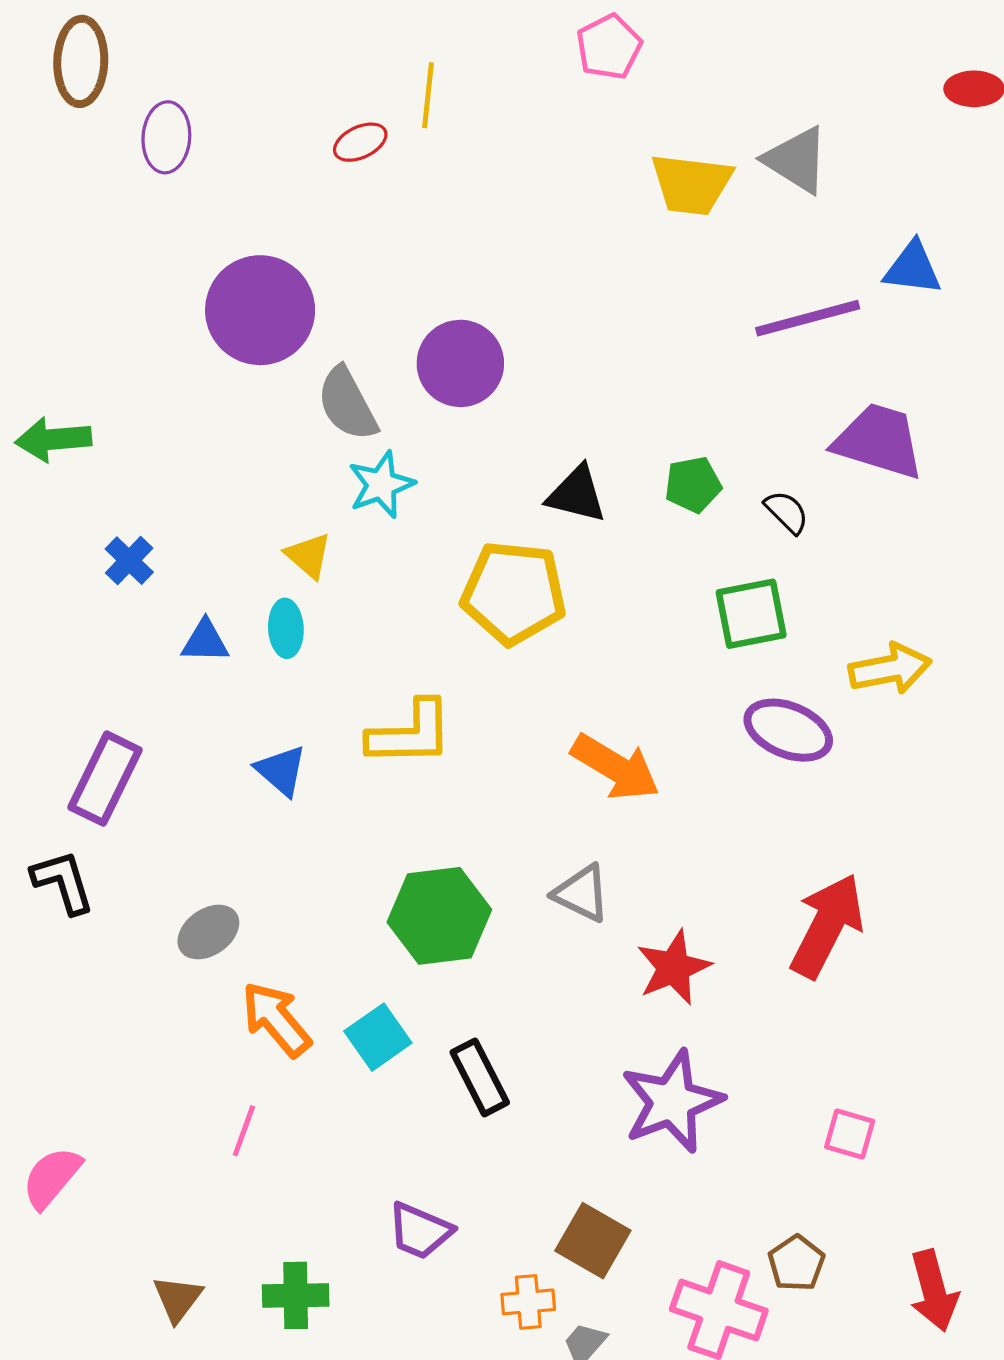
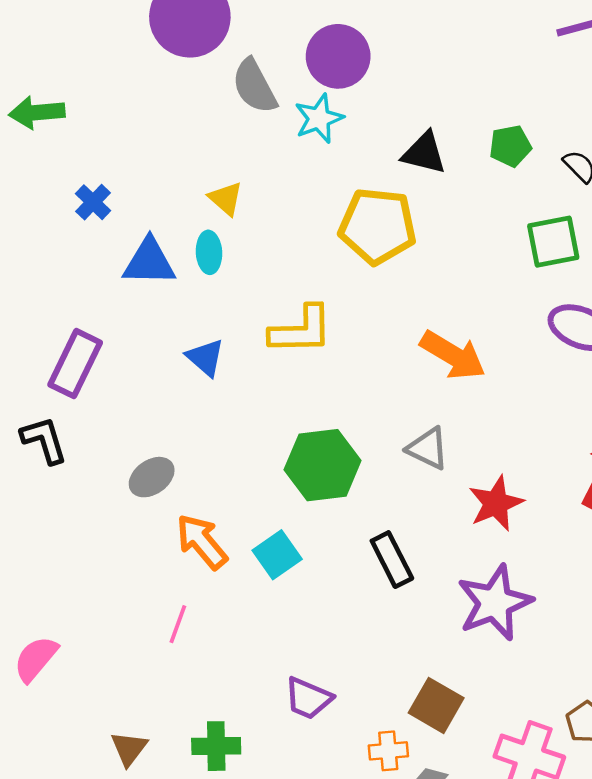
cyan star: (381, 485) -> (319, 118), moved
blue triangle: (205, 641) -> (149, 262), size x1.5
black rectangle: (480, 1077) -> (392, 560), moved

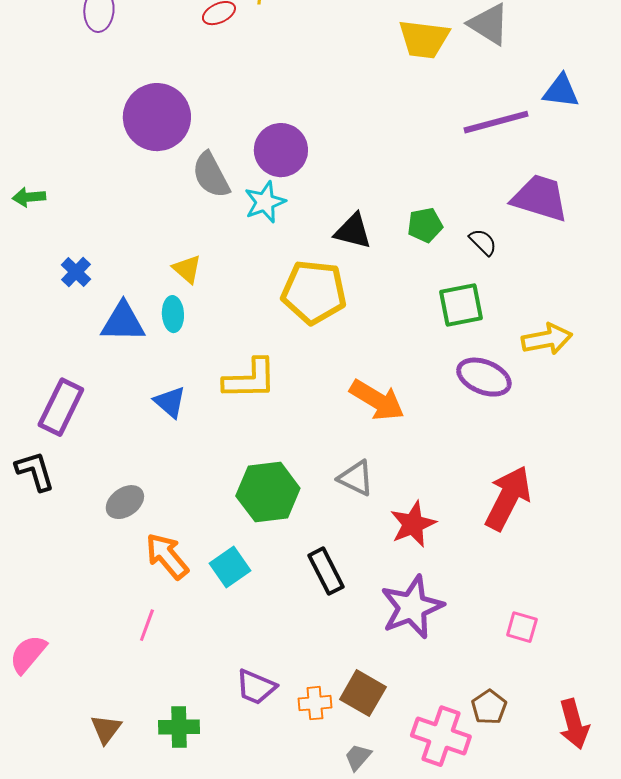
green arrow: (37, 113) -> (29, 197), size x0.7
orange cross: (388, 751) -> (315, 703), moved

